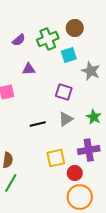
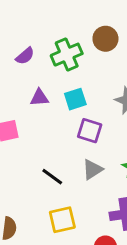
cyan square: (69, 55) -> (75, 99), moved
black line: (38, 124) -> (52, 177), turned 49
yellow square: (56, 158) -> (62, 220), moved

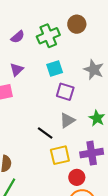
purple triangle: (39, 98) -> (17, 70), moved, turned -40
black line: (52, 177) -> (45, 133), moved
yellow square: (62, 220) -> (60, 155), moved

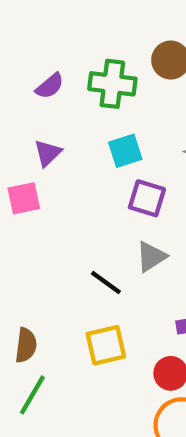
green cross: (48, 36) -> (112, 84), turned 30
yellow square: (60, 155) -> (106, 345), moved

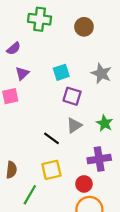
green cross: (112, 84) -> (40, 19), moved
purple semicircle: (50, 86) -> (14, 48), moved
green line: (32, 395) -> (30, 195), moved

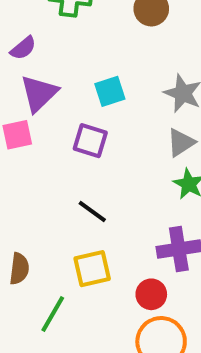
purple triangle: (22, 73) -> (39, 93), size x1.5
purple square: (72, 96) -> (90, 141), moved
gray triangle: (74, 125) -> (181, 143), moved

